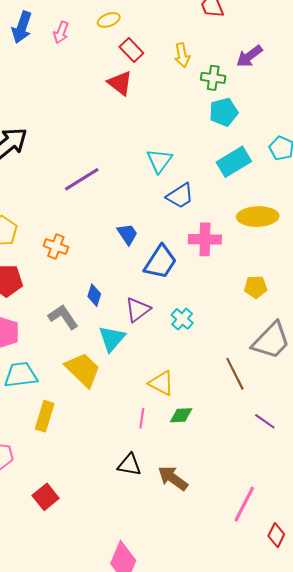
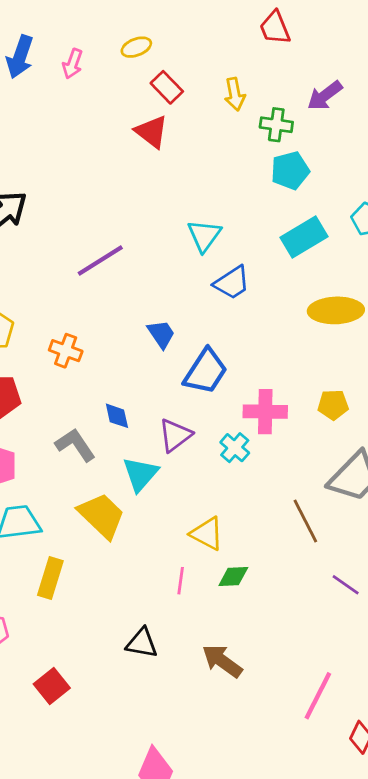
pink cross: (205, 239) -> (265, 412), moved
blue diamond: (94, 295) -> (117, 416), turned -30
black triangle: (129, 465) -> (142, 643), moved

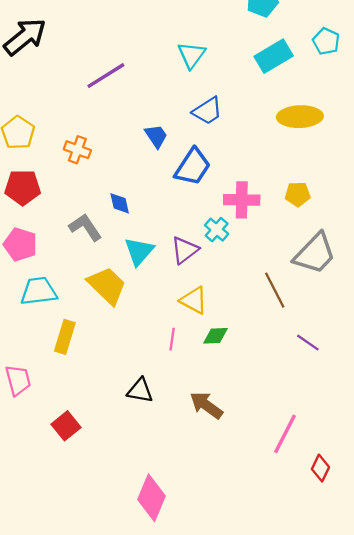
blue trapezoid: (232, 283) -> (207, 111), moved
purple triangle: (175, 435) -> (185, 250), moved

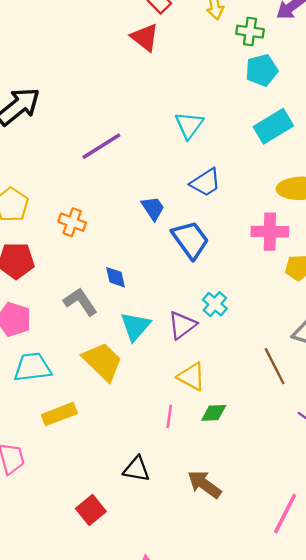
blue trapezoid: (193, 167) -> (190, 240), turned -69
pink cross: (242, 200) -> (270, 232), moved
yellow rectangle: (65, 337) -> (59, 414), turned 52
red square: (66, 426) -> (91, 510), moved

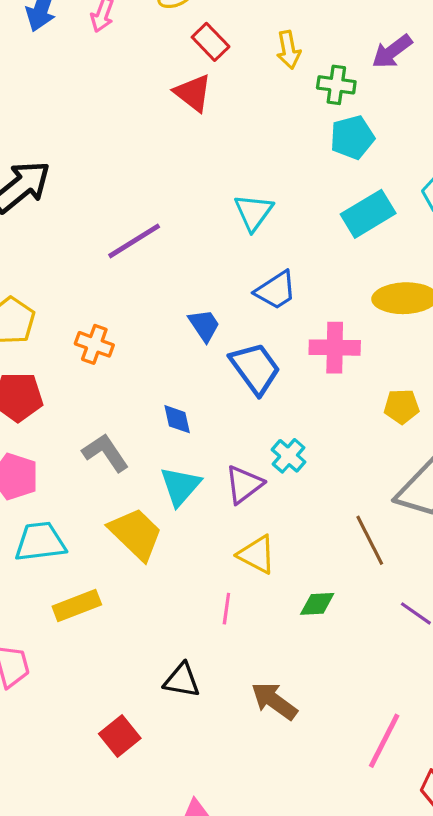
pink cross: (270, 232) -> (335, 348), moved
blue diamond: (115, 277) -> (177, 419), moved
green diamond: (214, 413) -> (317, 604), moved

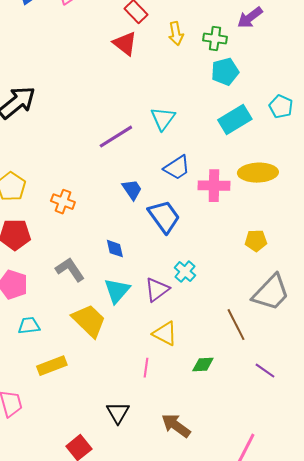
yellow arrow: (289, 50) -> (176, 34), moved
purple line: (134, 241) -> (116, 137), moved
pink cross: (335, 348) -> (214, 186), moved
cyan trapezoid: (40, 542) -> (29, 326), size x0.7
black triangle: (182, 680) -> (118, 413), turned 50

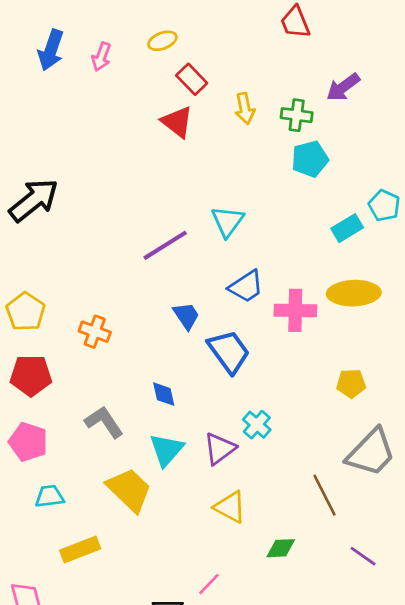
cyan rectangle: (235, 120) -> (347, 228), moved, size x0.7
pink line: (146, 368) -> (209, 584), moved, turned 36

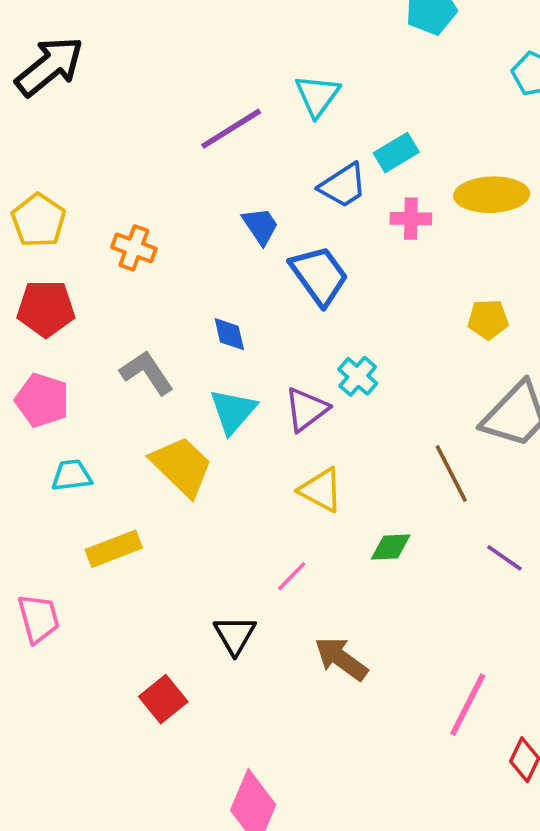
cyan rectangle: (347, 228) -> (396, 153), moved
pink cross: (295, 310) -> (411, 219), size x0.7
pink line: (209, 584) -> (292, 576), moved

